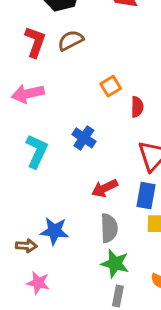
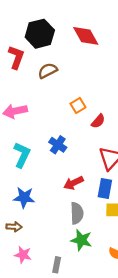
red L-shape: (35, 42) -> (16, 57), moved
red semicircle: (137, 107) -> (98, 121), turned 40
blue star: (54, 231) -> (24, 198), moved
gray rectangle: (118, 296) -> (57, 265), moved

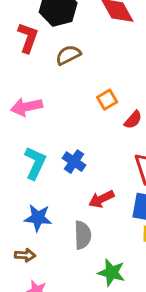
blue cross: (58, 145) -> (74, 162), moved
gray semicircle: (77, 213) -> (83, 235), moved

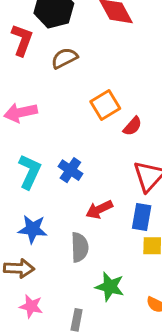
orange square: (107, 100) -> (105, 105), size x1.4
brown arrow: (25, 255) -> (19, 268), size x1.4

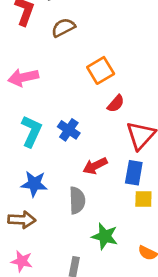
red semicircle: (133, 126) -> (116, 104), moved
pink star: (31, 306) -> (22, 261), moved

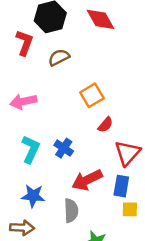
red arrow: (95, 166) -> (87, 180), size x1.4

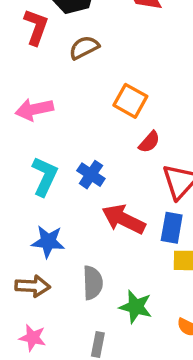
orange square: (92, 95) -> (130, 101), turned -30
red arrow: (87, 180) -> (124, 219), turned 52
gray semicircle: (71, 211) -> (93, 283), moved

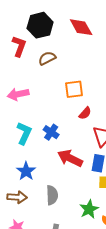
orange square: (130, 101) -> (74, 89), turned -36
blue star: (48, 242) -> (26, 171), turned 30
green star: (136, 307) -> (89, 209), moved, turned 30

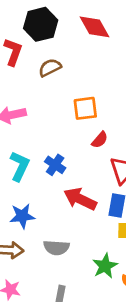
blue star: (26, 171) -> (22, 216), turned 30
gray semicircle: (52, 195) -> (56, 248), turned 96

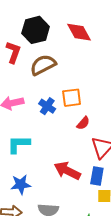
brown semicircle: (50, 68) -> (43, 65), size x1.4
blue cross: (55, 165) -> (47, 106), moved
cyan L-shape: (20, 166) -> (19, 144), turned -115

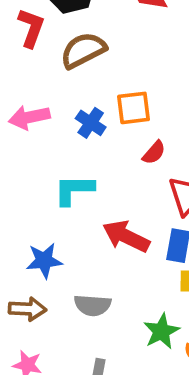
cyan L-shape: (19, 144) -> (74, 190), moved

